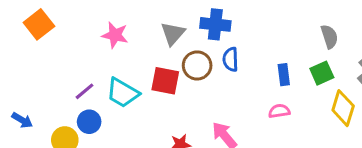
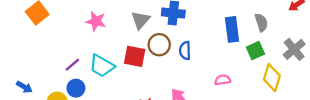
blue semicircle: (231, 59) -> (185, 51), moved
blue rectangle: (284, 75) -> (232, 29), moved, size x1.5

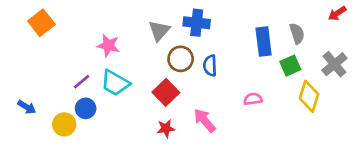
pink star: (96, 21) -> (108, 45), moved
red square: (135, 56) -> (166, 92), moved, turned 35

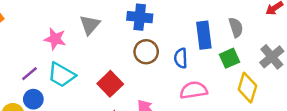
gray triangle: (159, 31) -> (90, 25), moved
brown circle: (181, 59) -> (146, 52), moved
blue semicircle: (210, 66) -> (181, 58), moved
pink semicircle: (253, 99) -> (194, 90), size x1.5

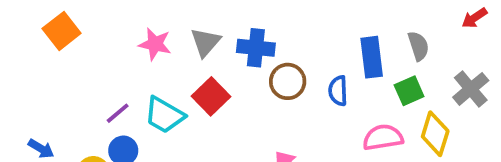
blue cross: (140, 17) -> (256, 48), moved
pink star: (55, 39) -> (155, 44), moved
red square: (110, 84) -> (211, 96), moved
pink semicircle: (194, 90) -> (383, 137), moved

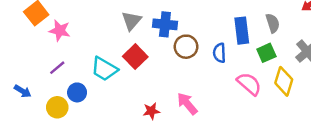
pink star: (155, 44) -> (60, 31), moved
purple line: (118, 113) -> (57, 68), moved
pink semicircle: (383, 137) -> (249, 84), turned 50

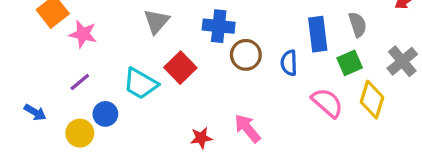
gray triangle: (132, 21) -> (156, 21), moved

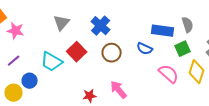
blue cross: (219, 26) -> (101, 26), turned 36
blue rectangle: (318, 34) -> (163, 31), turned -75
brown circle: (246, 55) -> (112, 53), moved
blue semicircle: (289, 63) -> (145, 49), turned -63

